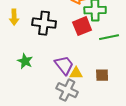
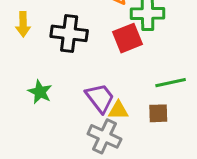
green line: (109, 37) -> (171, 83), moved

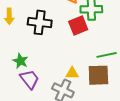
purple trapezoid: (100, 98) -> (30, 79), moved
brown square: (158, 113) -> (98, 75), size x1.6

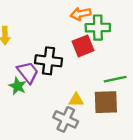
black cross: (40, 22) -> (49, 61), moved
purple trapezoid: (30, 79) -> (28, 72), moved

